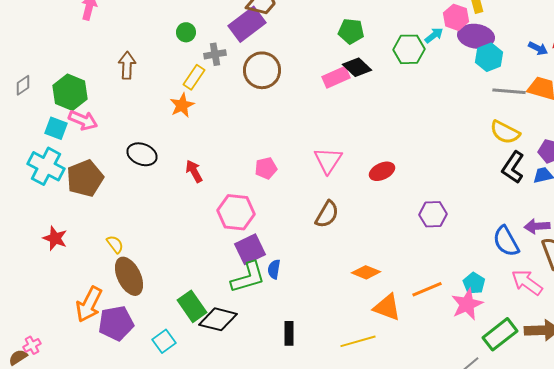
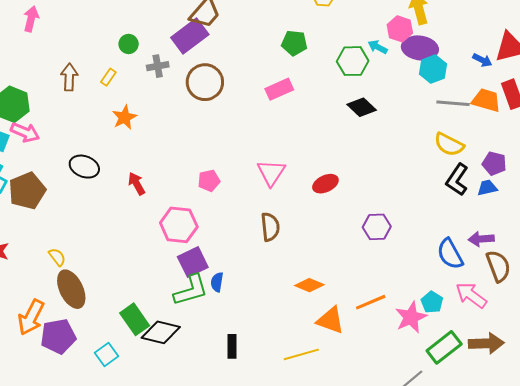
cyan arrow: (434, 35) -> (378, 47), turned -114
black diamond: (357, 67) -> (362, 107), moved
yellow rectangle: (194, 77) -> (108, 77), moved, size x0.7
brown semicircle: (327, 214) -> (270, 227), turned -36
cyan pentagon: (474, 283) -> (432, 302), moved

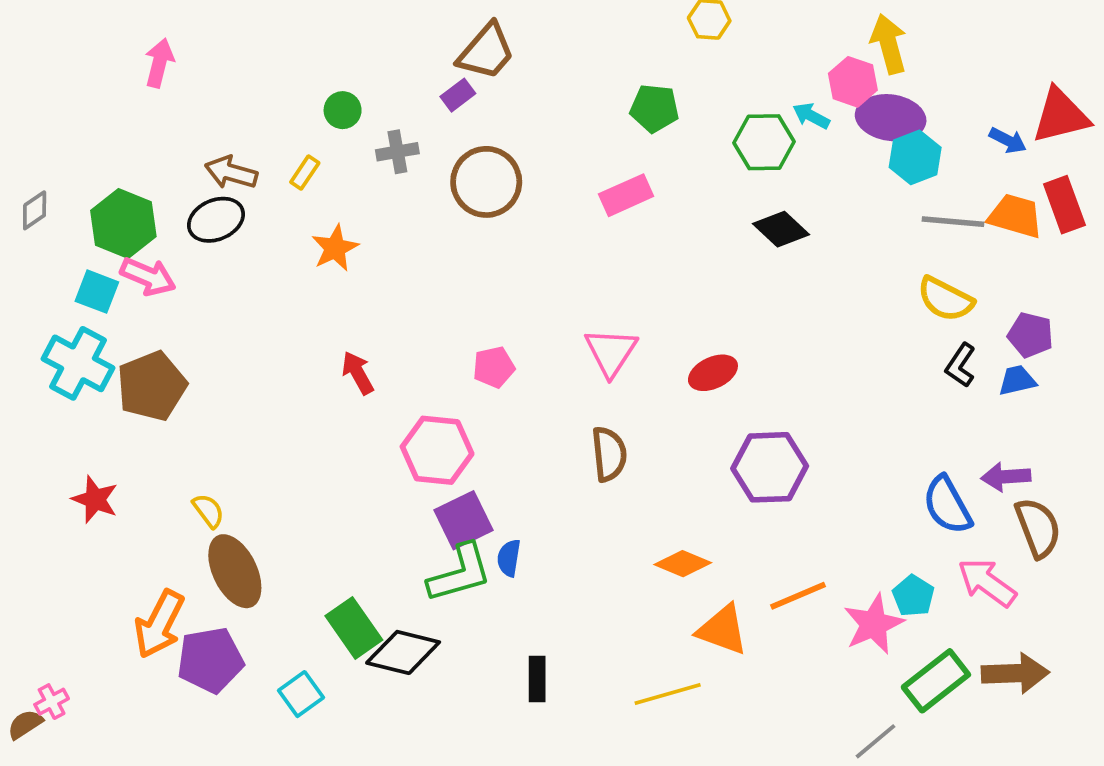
purple rectangle: (190, 36) -> (458, 95), size x0.5
brown arrow: (69, 77) -> (231, 172), turned -76
black ellipse: (84, 167) -> (216, 220), moved, turned -44
black L-shape: (457, 180) -> (961, 365), size x0.7
purple hexagon: (377, 227) -> (770, 467), moved, size x1.4

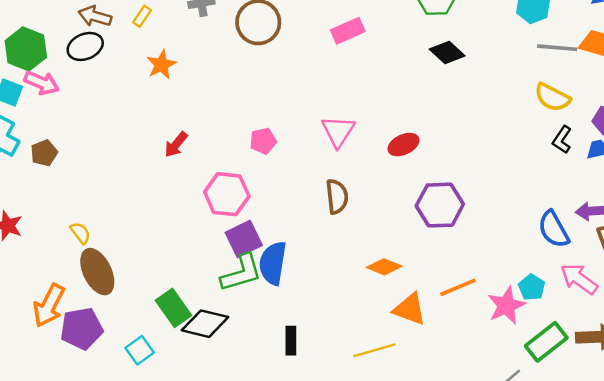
red arrow: (358, 373) -> (176, 145), turned -112
brown pentagon: (152, 386) -> (44, 153), size x0.6
blue semicircle: (509, 558) -> (273, 263), size x1.8

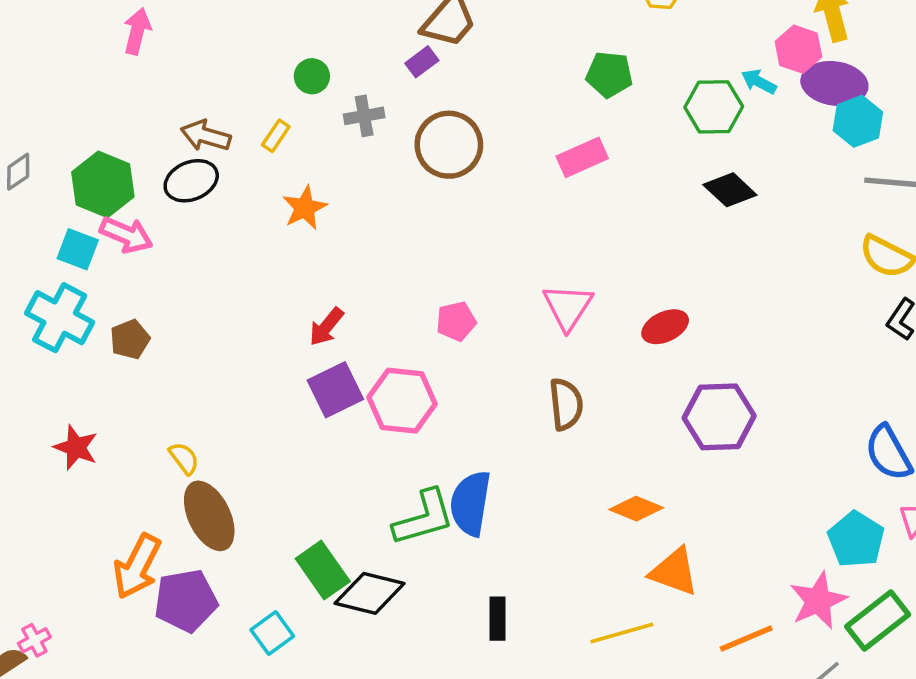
purple square: (244, 239) -> (335, 390), moved
orange line: (458, 287) -> (746, 638), moved
cyan pentagon: (532, 287) -> (856, 539), size x1.4
pink star: (506, 305) -> (818, 601), moved

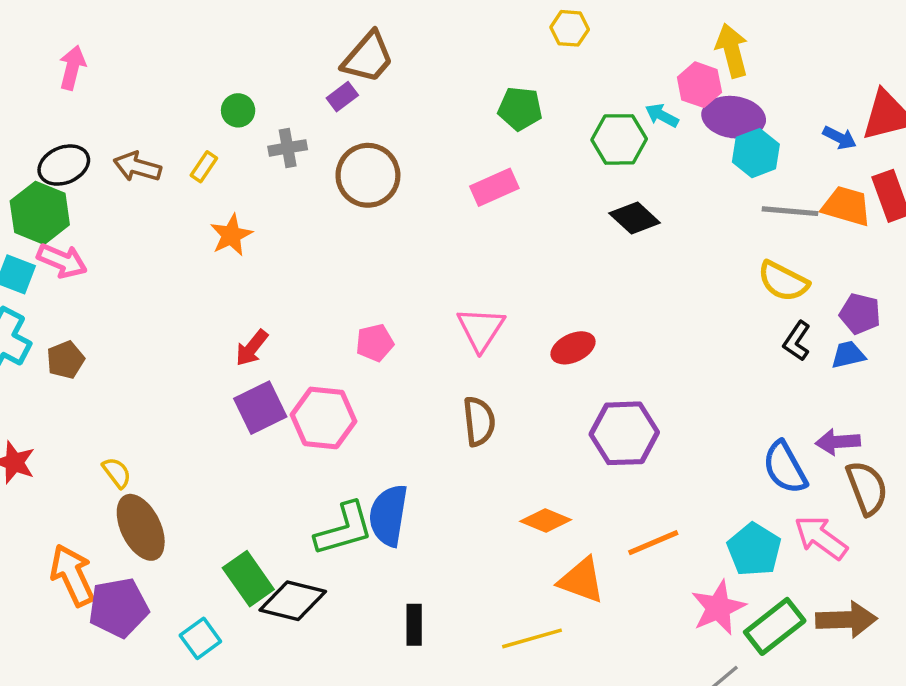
black ellipse: (191, 181) -> (64, 165), moved
orange arrow: (137, 566) -> (72, 575), turned 128
orange line: (746, 638) -> (653, 543), moved

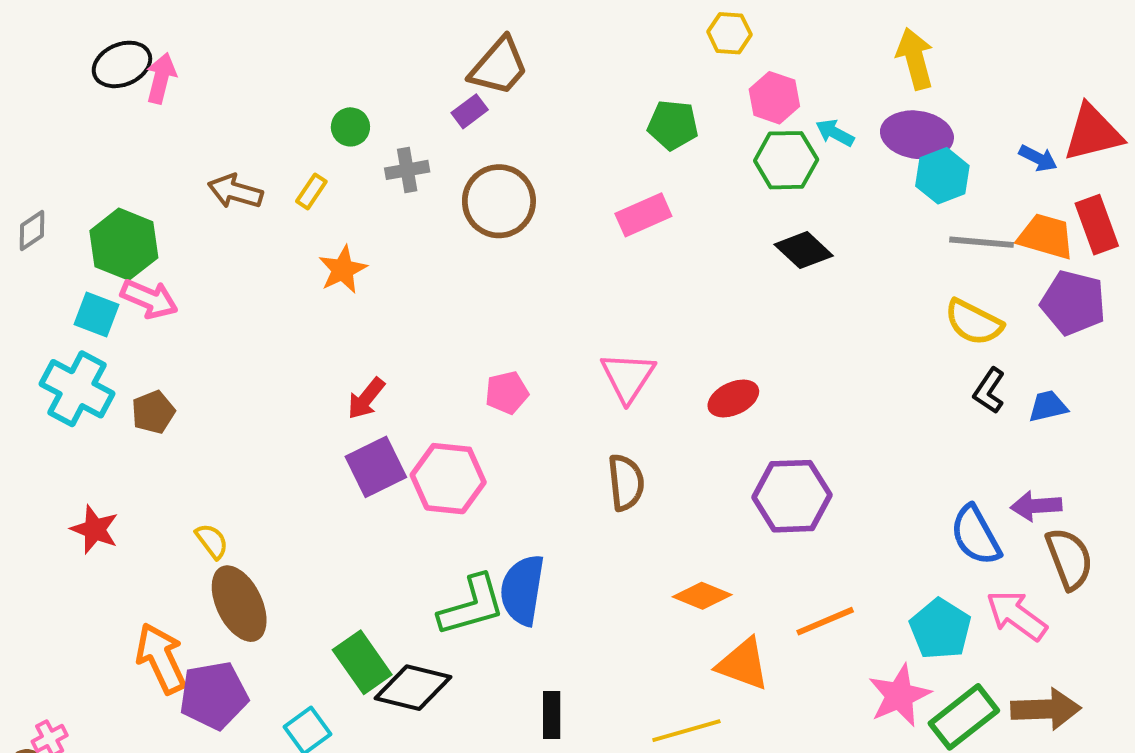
pink hexagon: (699, 85) -> (774, 98), moved
black ellipse: (64, 165) -> (122, 64), moved
purple pentagon: (860, 314) -> (1073, 303), moved, size x1.4

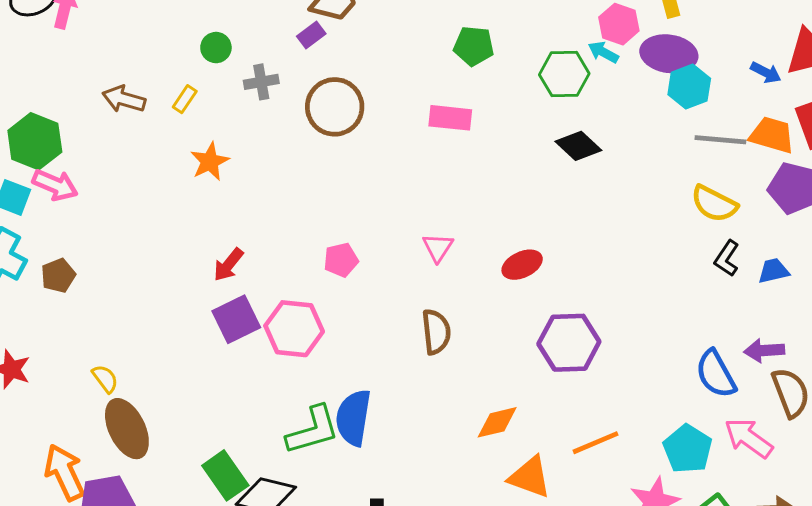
pink hexagon: (774, 98) -> (619, 24), moved
pink rectangle: (643, 215) -> (450, 118), turned 30
pink triangle: (628, 377) -> (438, 247), size x0.7
orange diamond: (702, 596) -> (497, 422), turned -36

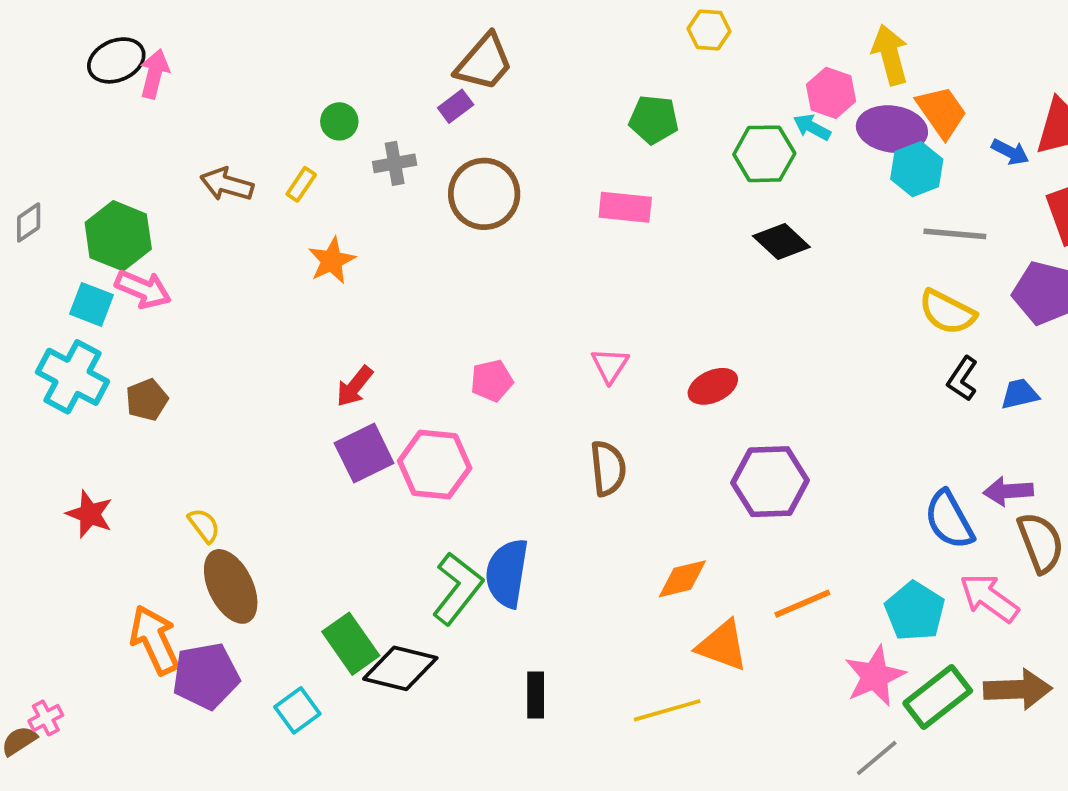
orange trapezoid: (772, 135) -> (942, 112), moved, turned 39
green L-shape: (313, 430) -> (457, 588), turned -36

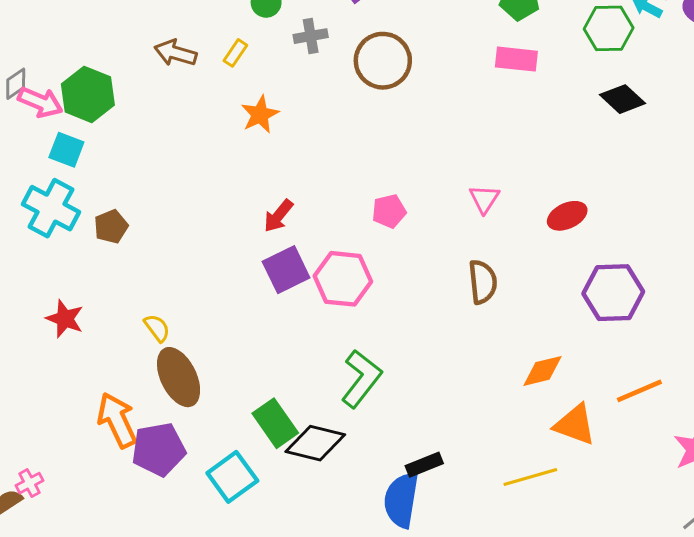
pink rectangle: (625, 207) -> (516, 59), moved
pink arrow: (143, 289) -> (40, 102), moved
blue semicircle: (507, 573) -> (401, 500), moved
black rectangle: (536, 695) -> (424, 465), turned 68
cyan square: (297, 710) -> (232, 477), size x1.4

